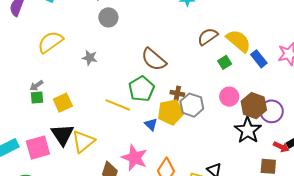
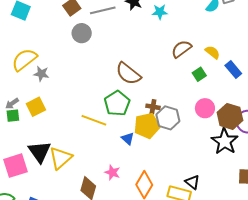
yellow semicircle: (239, 41) -> (212, 52), size x0.6
gray star: (90, 58) -> (41, 74), moved
yellow square: (63, 103) -> (36, 107), moved
pink star: (135, 158) -> (112, 172), size x0.6

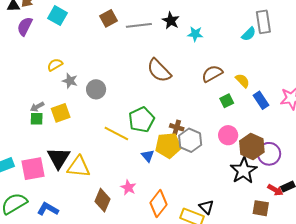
gray circle: (82, 33) -> (96, 89), moved
yellow semicircle: (24, 60) -> (55, 65), size x0.6
brown semicircle: (128, 74) -> (159, 71), moved
yellow triangle: (61, 158) -> (79, 167), turned 40

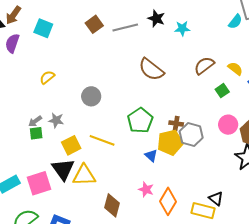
gray star: (70, 81) -> (56, 120), moved
yellow square: (61, 113) -> (71, 145), moved
yellow line: (116, 133) -> (102, 140), moved
pink star: (128, 187) -> (146, 189), moved

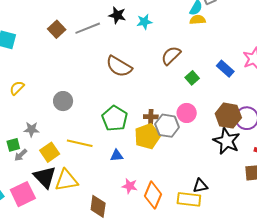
yellow semicircle: (235, 69) -> (198, 20), moved, turned -35
gray arrow: (35, 121) -> (21, 155), moved
pink circle: (228, 125) -> (187, 113), moved
blue triangle: (151, 155) -> (117, 155), moved, turned -40
black triangle: (216, 199) -> (200, 186), turned -42

